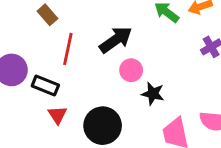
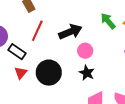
pink circle: (131, 70) -> (85, 51), moved
black circle: (103, 126) -> (49, 73), moved

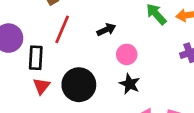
black arrow: (70, 32) -> (106, 30), size x0.6
black rectangle: (17, 52) -> (36, 58), turned 60

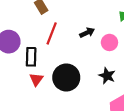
pink circle: (127, 54) -> (109, 42), moved

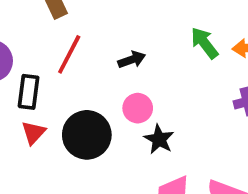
pink circle: (109, 42) -> (138, 108), moved

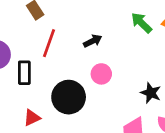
red triangle: (33, 133) -> (32, 118), moved, turned 30
black star: (159, 139) -> (151, 93), moved

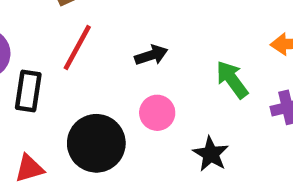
green arrow: (141, 23) -> (232, 80), moved
black star: (151, 93) -> (211, 154), moved

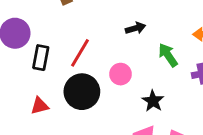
red line: (77, 48) -> (80, 53), moved
black arrow: (151, 55) -> (135, 28), moved

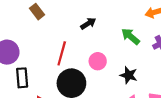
black arrow: (135, 28) -> (88, 24), moved
black rectangle: (41, 58) -> (22, 78), moved

